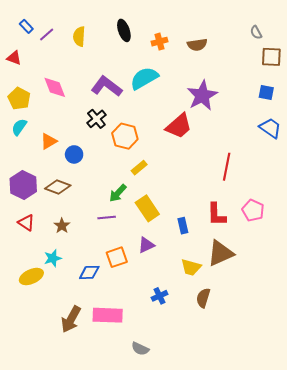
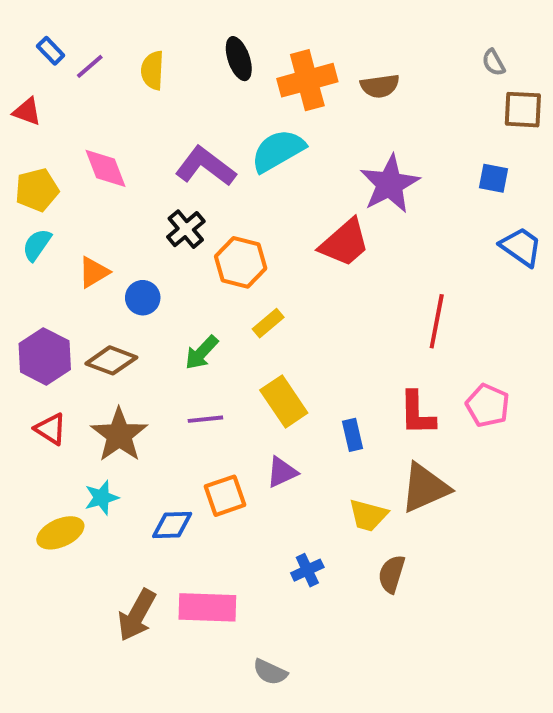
orange cross: (159, 42) -> (307, 80), size x1.8
blue square: (266, 92) -> (494, 178), moved
yellow pentagon: (19, 99) -> (37, 190), turned 30
green arrow: (118, 193) -> (201, 353), moved
brown star: (62, 226) -> (119, 435), size x1.8

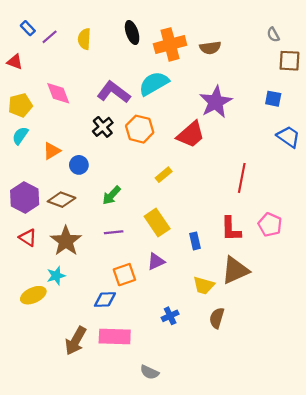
orange hexagon: (241, 262) -> (140, 129), moved
yellow rectangle: (268, 323) -> (164, 175), moved
blue diamond: (172, 525) -> (105, 300), moved

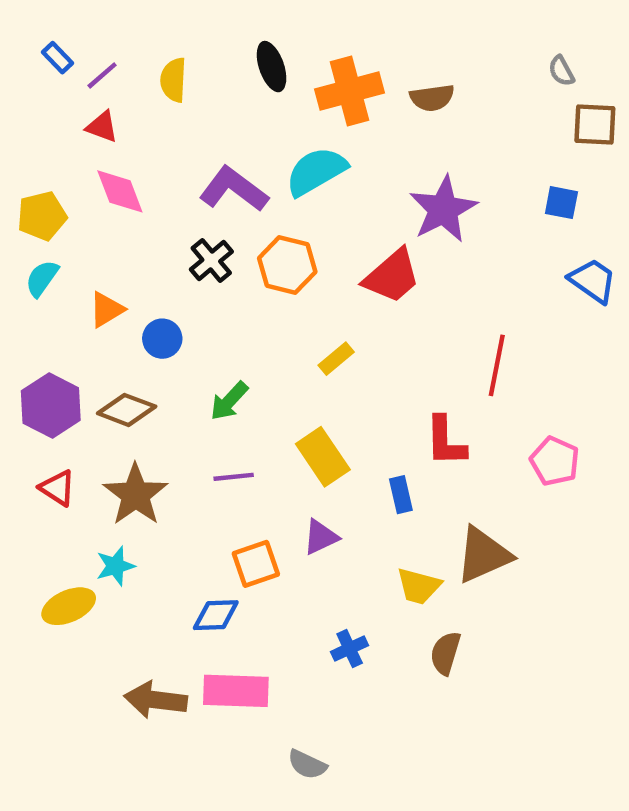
red triangle: (15, 62) -> (102, 127), moved
red L-shape: (231, 229) -> (445, 441), moved
brown arrow: (76, 341) -> (156, 700), turned 68

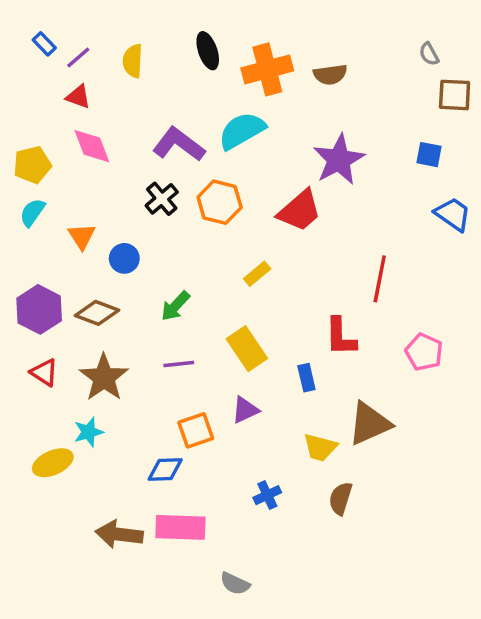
orange triangle: (107, 310) -> (82, 236), turned -32

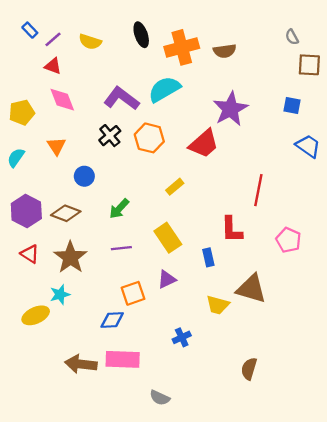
yellow semicircle: (133, 61) -> (90, 42), turned -75
cyan semicircle: (32, 212) -> (16, 158), moved
orange triangle: (82, 236) -> (56, 146), moved
brown triangle: (369, 424) -> (251, 289), turned 40
brown semicircle: (340, 498) -> (249, 369), moved

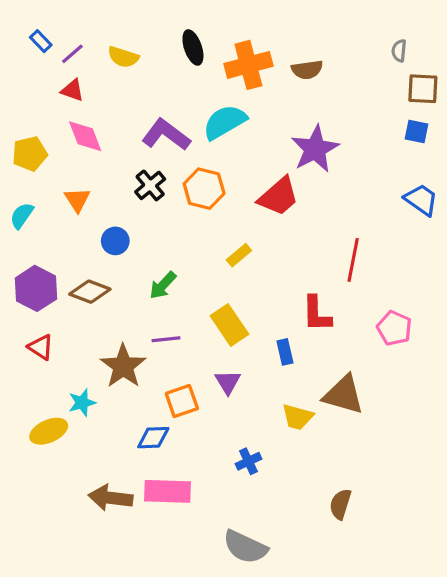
gray semicircle: (292, 37) -> (399, 51), turned 35
blue square: (292, 105) -> (417, 132), moved
brown star: (70, 257) -> (123, 366), moved
purple triangle: (167, 279) -> (228, 382), turned -36
gray semicircle: (160, 398) -> (245, 547), moved, size x1.6

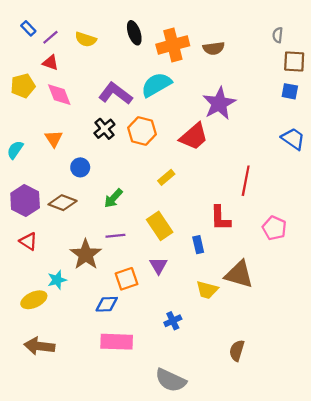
yellow pentagon: (30, 154) -> (23, 86), moved
brown arrow: (111, 498) -> (39, 346), moved

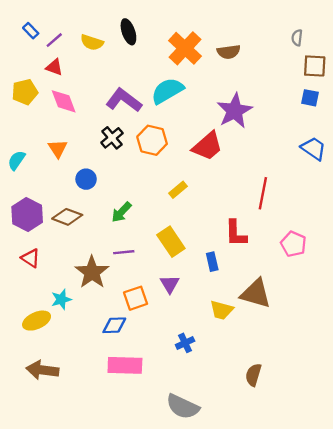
black ellipse: (134, 33) -> (128, 32), moved
orange cross: (173, 45) -> (185, 48), turned -32

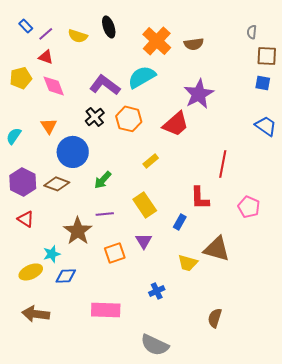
blue circle: (86, 179) -> (73, 152), size x1.8
blue rectangle: (212, 262) -> (180, 222), turned 42
blue diamond: (114, 325) -> (66, 276), moved

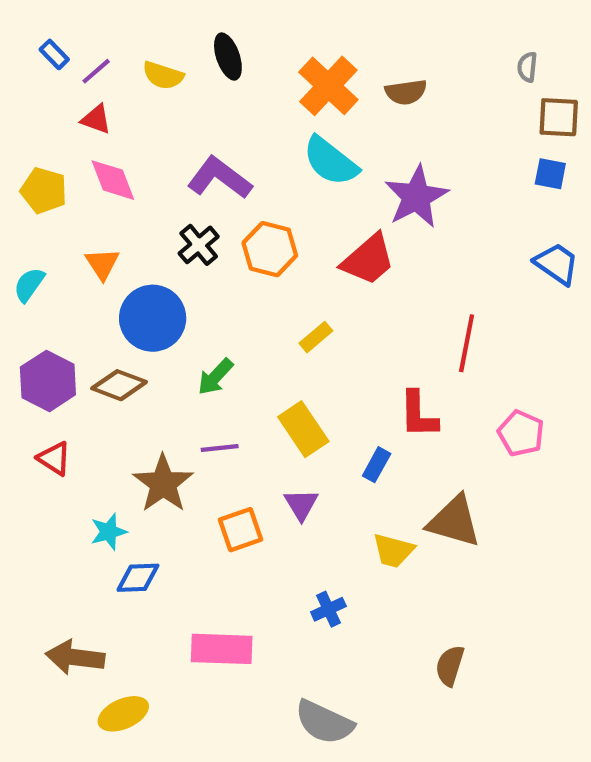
cyan semicircle: (142, 77) -> (331, 161), moved, turned -112
yellow pentagon: (21, 78) -> (44, 190), moved, turned 30
yellow ellipse: (31, 272) -> (123, 714), moved

